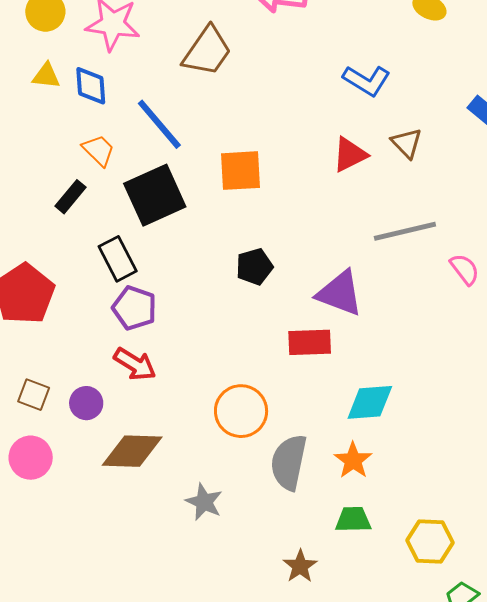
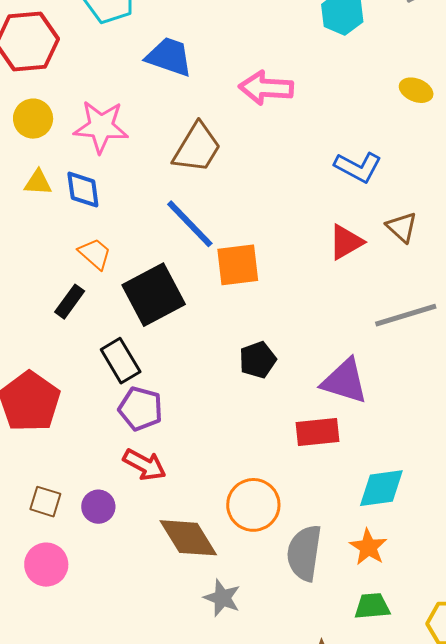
blue line: (159, 124) -> (190, 224), moved
brown diamond: (132, 451) -> (188, 538), moved, turned 60

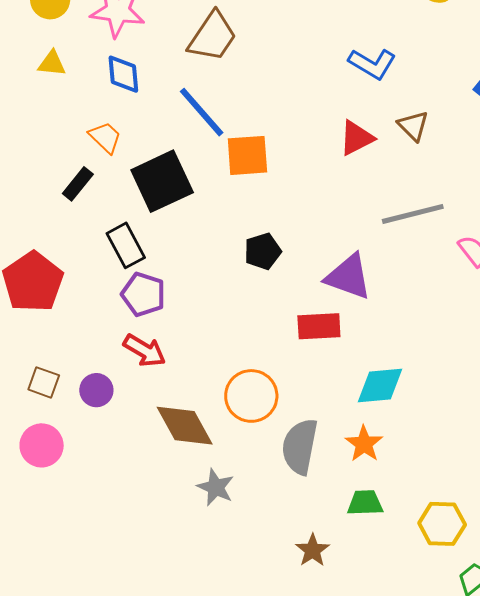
blue diamond: (83, 190) -> (123, 74), moved

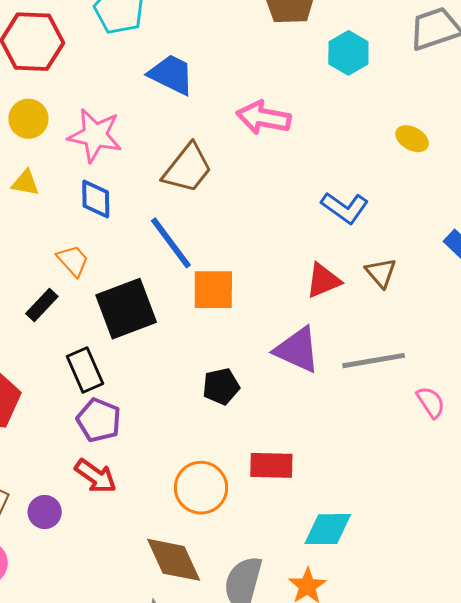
purple triangle: (348, 277) -> (297, 350), moved
orange circle: (251, 396) -> (201, 488), moved
brown diamond: (185, 426) -> (174, 560), moved

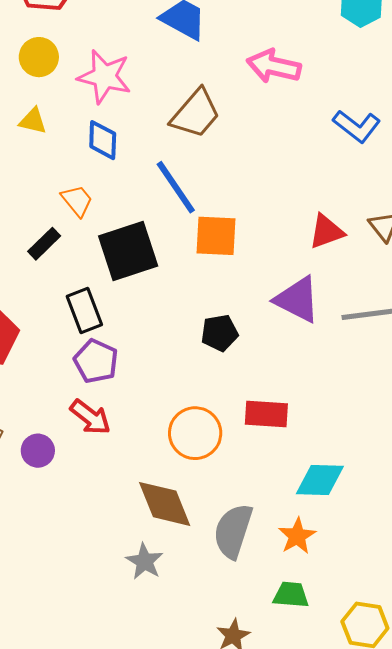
blue L-shape: (345, 208) -> (357, 126), moved

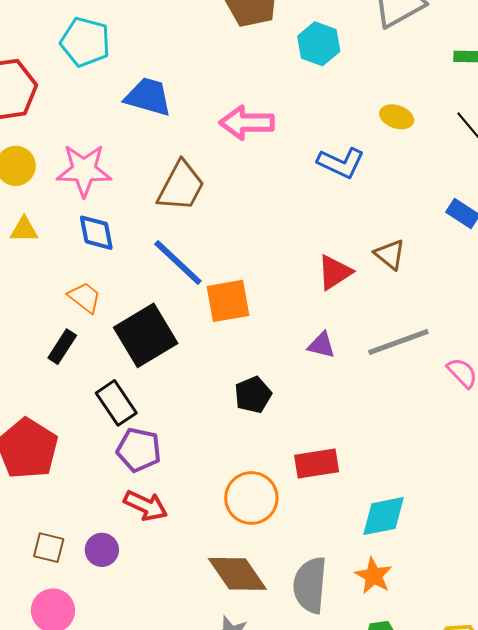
purple triangle: (297, 300) -> (321, 345), size x0.6

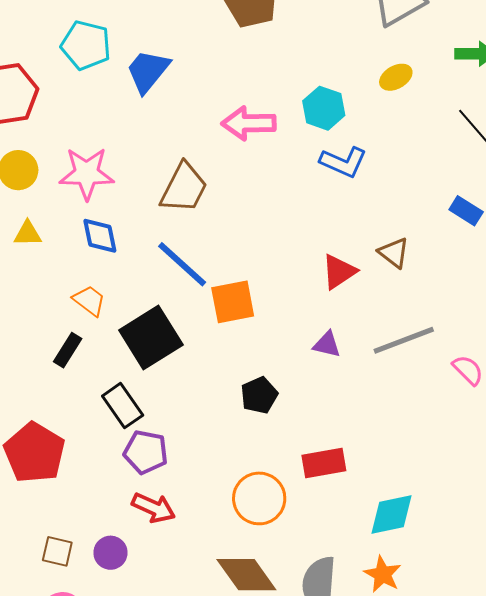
cyan hexagon: (319, 44) -> (324, 108), moved
blue trapezoid: (148, 97) -> (148, 71), moved, turned -66
yellow ellipse: (397, 117) -> (396, 77), moved, turned -48

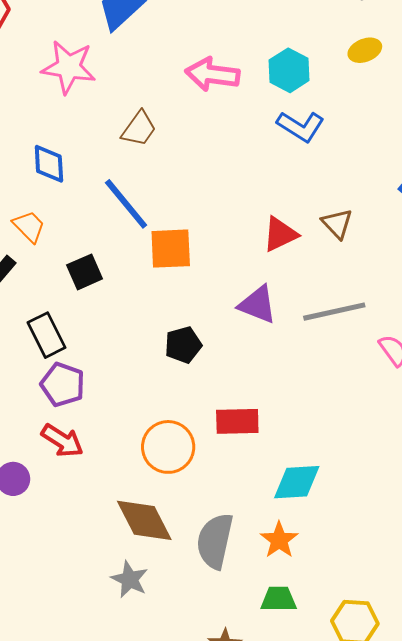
pink star: (87, 173) -> (69, 67), moved
brown trapezoid: (184, 188) -> (139, 129), size x0.7
black square: (151, 337) -> (85, 272), size x0.6
purple triangle: (327, 345) -> (258, 305), size x1.4

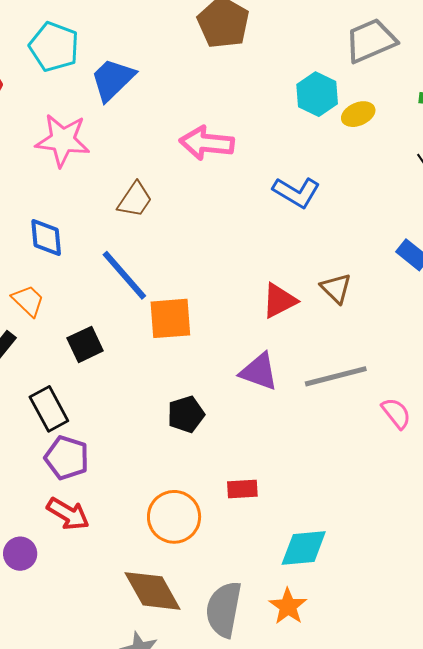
cyan hexagon: (289, 70) -> (317, 94), moved
red rectangle: (237, 421) -> (242, 489), size x0.7

